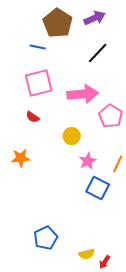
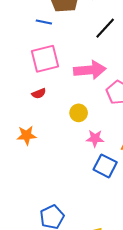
red semicircle: (33, 117) -> (39, 93), turned -56
pink star: (88, 161) -> (95, 138), turned 30

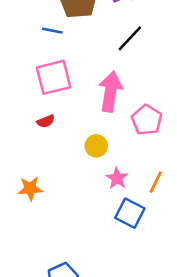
pink arrow: (90, 70) -> (110, 91), turned -76
orange star: (27, 135) -> (30, 189), moved
pink star: (95, 138) -> (117, 178), turned 30

